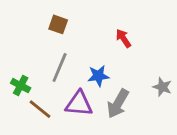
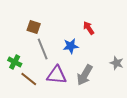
brown square: (58, 24) -> (34, 27), moved
gray line: (60, 68) -> (43, 49), turned -45
blue star: (98, 76) -> (71, 46), moved

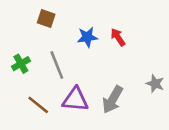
brown square: (34, 27) -> (46, 18), moved
blue star: (71, 46) -> (87, 37), moved
green cross: (15, 62) -> (21, 64), moved, turned 32

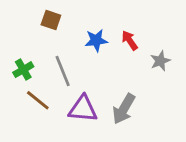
gray star: (155, 84) -> (160, 61), moved, turned 30
brown line: (38, 105) -> (38, 100), moved

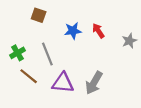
gray star: (160, 61) -> (129, 41), moved

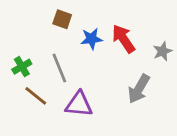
brown square: (39, 15) -> (62, 19), moved
red arrow: (98, 31) -> (124, 39), size x1.5
gray arrow: (94, 83) -> (139, 89), moved

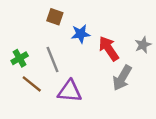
red arrow: (124, 39) -> (109, 49), moved

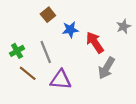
brown square: (55, 17) -> (48, 15), turned 32
gray star: (143, 45) -> (124, 26), moved

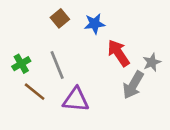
gray star: (124, 26) -> (152, 62), moved
blue star: (70, 30) -> (95, 24), moved

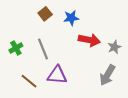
red arrow: (118, 53) -> (89, 40), turned 135
gray arrow: (133, 85) -> (107, 75), moved
brown line: (35, 92) -> (29, 81), moved

